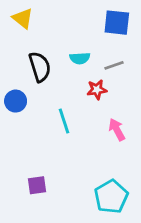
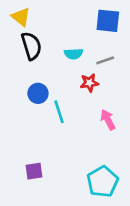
black semicircle: (40, 67) -> (31, 46), moved
blue circle: (16, 101) -> (38, 93), moved

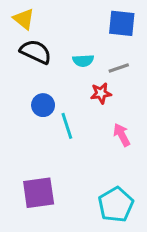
black semicircle: (31, 46) -> (36, 52), turned -48
purple square: (34, 171) -> (39, 193), size x1.6

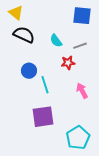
cyan semicircle: (83, 61) -> (56, 41), turned 56
purple square: (39, 193) -> (43, 117), moved

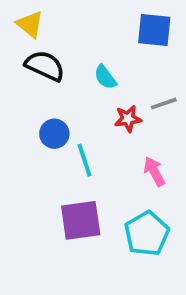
gray line: (80, 46) -> (164, 104), moved
cyan pentagon: (78, 138) -> (147, 234), moved

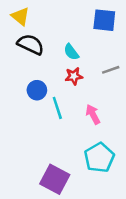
red star: (128, 119) -> (74, 76), moved
pink arrow: (154, 171) -> (93, 114), moved
purple square: (81, 220) -> (55, 179), moved, turned 36

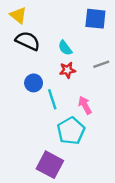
cyan pentagon: (99, 158) -> (71, 131), moved

